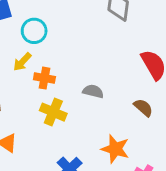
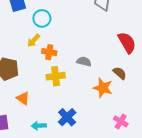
yellow cross: (53, 112) -> (56, 76), turned -30
orange star: (115, 149) -> (103, 88), moved

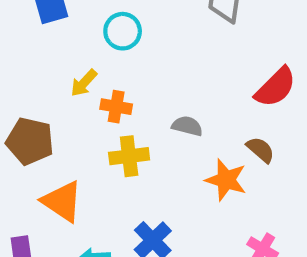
cyan circle: (42, 18) -> (123, 31), moved
red semicircle: (127, 43) -> (276, 87), turned 75
orange triangle: (23, 98) -> (62, 201), size x1.5

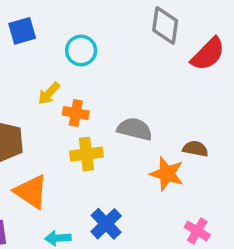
red semicircle: (276, 87) -> (208, 54), moved
gray semicircle: (187, 126) -> (135, 129), size x1.4
brown semicircle: (260, 150) -> (195, 149), turned -30

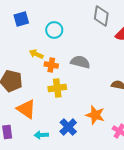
yellow arrow: (49, 93) -> (36, 54), turned 72
gray semicircle: (135, 129) -> (80, 62), moved
orange star: (167, 174) -> (95, 115), moved

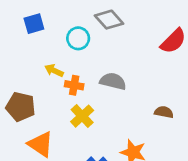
gray diamond: (101, 16) -> (109, 20), moved, turned -50
yellow cross: (57, 88) -> (82, 116), turned -36

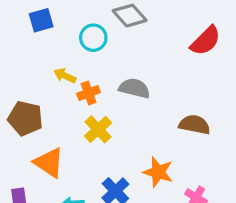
orange cross: (74, 85) -> (89, 93), turned -30
brown semicircle: (164, 112) -> (194, 125), size x1.4

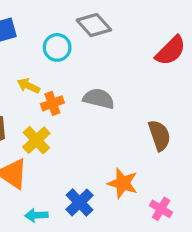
brown semicircle: (194, 125) -> (159, 135), turned 60
yellow cross: (98, 129) -> (36, 140), moved

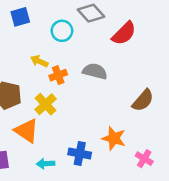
red semicircle: (171, 51) -> (124, 33), moved
brown semicircle: (159, 135) -> (143, 100), turned 60
blue cross: (80, 202) -> (80, 154), turned -35

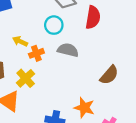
cyan circle: (62, 31) -> (54, 25), moved
red semicircle: (124, 33) -> (93, 17), turned -35

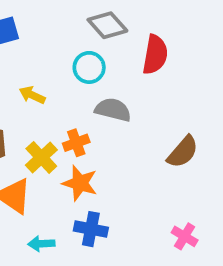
orange cross: (36, 53) -> (76, 143), moved
orange star: (84, 108) -> (80, 183), moved

